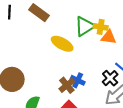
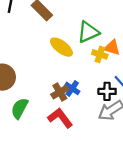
yellow cross: (101, 27) -> (100, 54), moved
black cross: (110, 78) -> (107, 91), turned 35

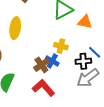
yellow ellipse: (61, 47) -> (15, 28), moved, turned 65
yellow cross: (100, 54) -> (61, 46), moved

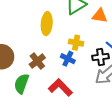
yellow ellipse: (15, 28) -> (47, 24), moved
brown cross: (41, 65) -> (37, 61), moved

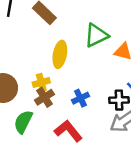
yellow cross: (76, 43) -> (41, 83), moved, turned -32
blue cross: (68, 59) -> (80, 98), turned 32

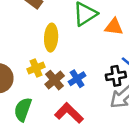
brown cross: (44, 97) -> (55, 80), moved

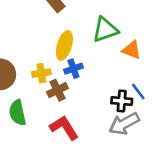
blue cross: (77, 79) -> (73, 69), moved
green semicircle: (23, 110) -> (18, 113), turned -45

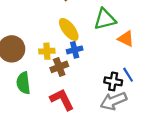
yellow ellipse: (64, 45) -> (69, 29), turned -60

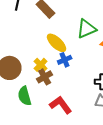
yellow cross: (47, 51) -> (41, 65), turned -32
brown cross: (59, 67) -> (45, 77), moved

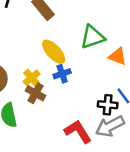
brown cross: (45, 77) -> (35, 93), turned -35
red L-shape: (61, 105) -> (78, 132), moved

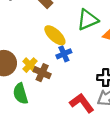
yellow cross: (32, 78) -> (30, 65), moved

